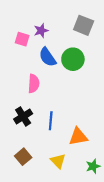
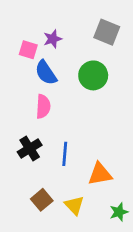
blue semicircle: (47, 57) -> (46, 73), moved
brown square: (23, 157) -> (42, 200), moved

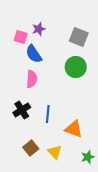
gray square: (107, 32) -> (79, 37), moved
green circle: (93, 75) -> (76, 67), moved
orange triangle: (100, 174) -> (74, 129), turned 30

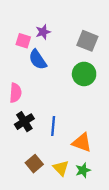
pink semicircle: (32, 79) -> (15, 93), moved
green star: (88, 157) -> (83, 170), moved

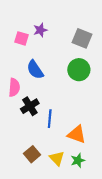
blue semicircle: (38, 60) -> (35, 70), moved
black cross: (24, 122) -> (30, 106), moved

